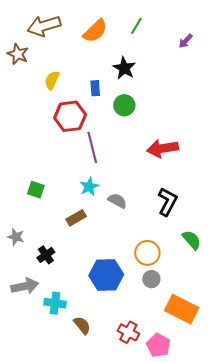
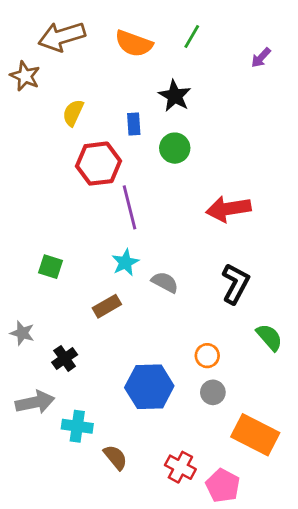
orange semicircle: (95, 31) -> (134, 44), turned 64
orange circle: (147, 253) -> (207, 356), size x0.7

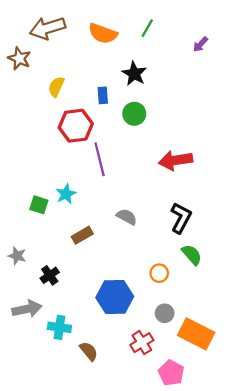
cyan star: (125, 262) -> (66, 194), moved
green semicircle: (269, 337) -> (192, 255), moved
gray circle: (213, 392) -> (165, 313), moved
red cross: (180, 467) -> (142, 343), moved, turned 30

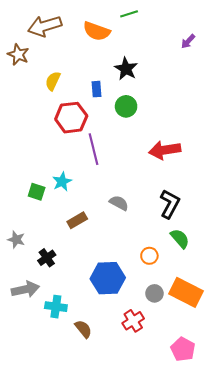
green line: (147, 28) -> (129, 14), moved, turned 42
orange rectangle: (196, 334) -> (186, 292), moved
pink pentagon: (171, 373) -> (183, 349), moved

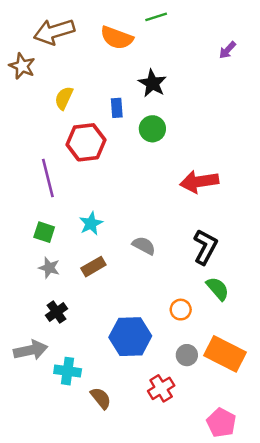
purple line: (94, 149) -> (48, 178), moved
cyan star: (62, 182) -> (91, 223), moved
gray star: (16, 240) -> (49, 268), moved

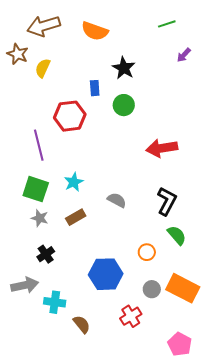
green line: (156, 17) -> (167, 24), moved
purple arrow: (227, 50) -> (184, 55), moved
yellow semicircle: (64, 98) -> (43, 68), moved
green square: (44, 232) -> (36, 189), size x1.5

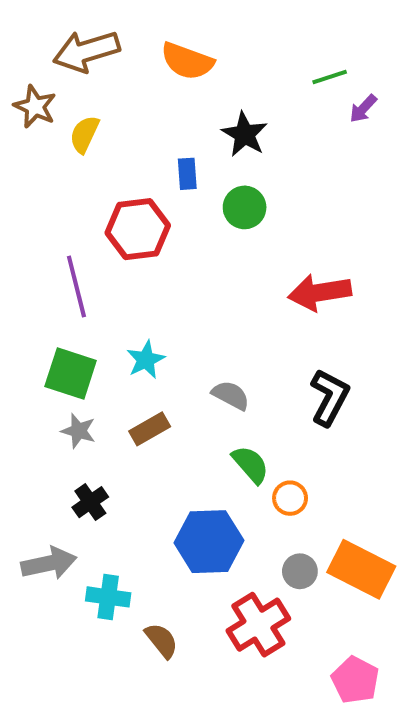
green line: (167, 24) -> (330, 77), moved
green semicircle: (177, 235) -> (250, 464), moved
red cross: (131, 316) -> (258, 625), size x1.4

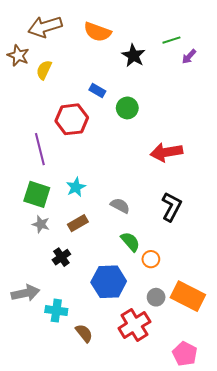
black star: (245, 134) -> (133, 56), moved
blue rectangle: (187, 174) -> (97, 90), turned -56
black cross: (90, 502) -> (61, 257), moved

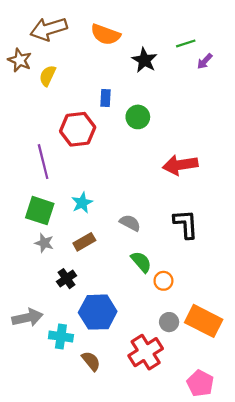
blue rectangle: (97, 90) -> (105, 98), turned 63
black L-shape: (171, 207) -> (186, 224), turned -32
blue hexagon: (109, 282) -> (98, 312), moved

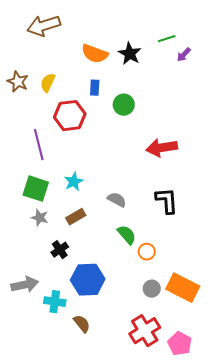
orange semicircle: (105, 35) -> (95, 54), moved
brown star: (20, 60) -> (18, 82), moved
yellow semicircle: (48, 76) -> (48, 83), moved
red cross: (146, 352) -> (145, 331), moved

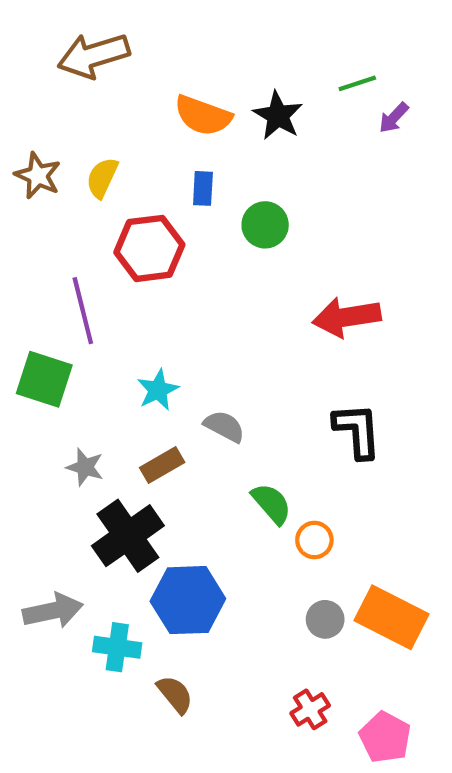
green square: (36, 189) -> (44, 379), moved
gray semicircle: (117, 200) -> (224, 426), moved
black cross: (60, 250) -> (128, 536), size x1.8
red cross: (145, 331) -> (310, 709), size x0.6

